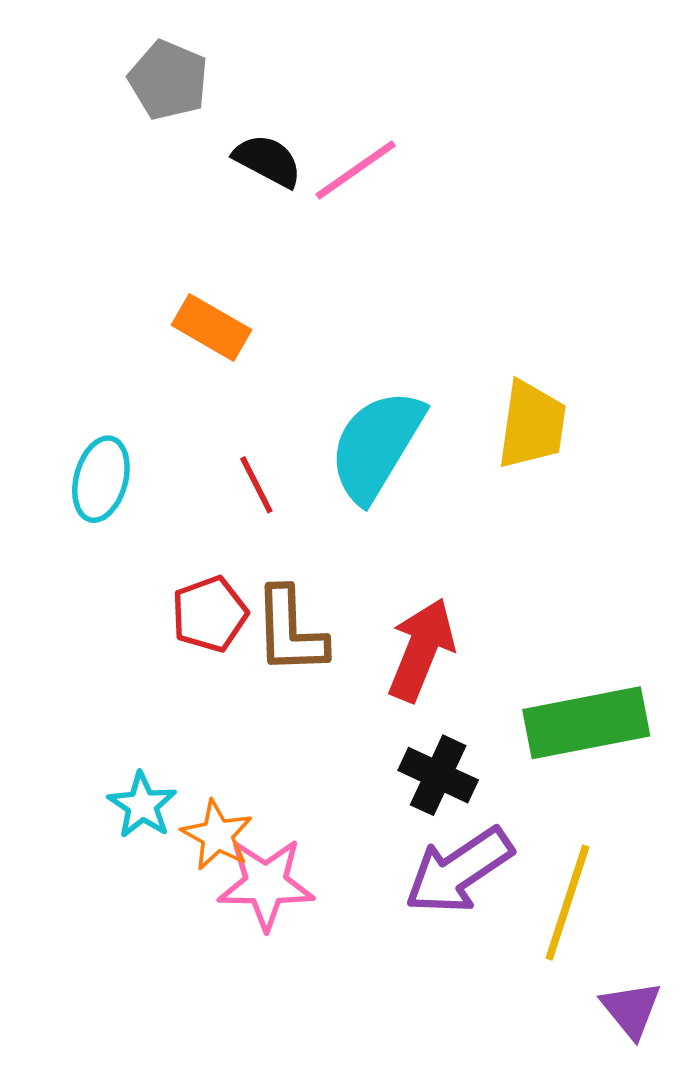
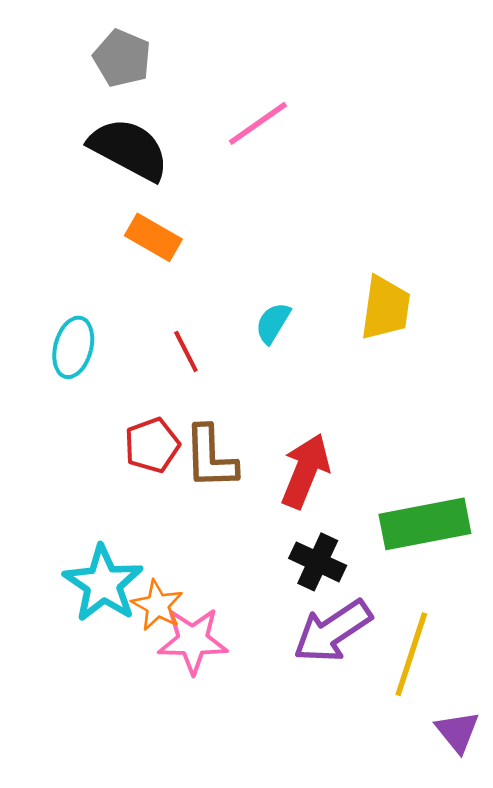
black semicircle: (268, 161) -> (129, 149), moved, size x1.6
cyan semicircle: (376, 445) -> (273, 323), size x0.5
cyan star: (142, 805) -> (103, 584), size x1.6

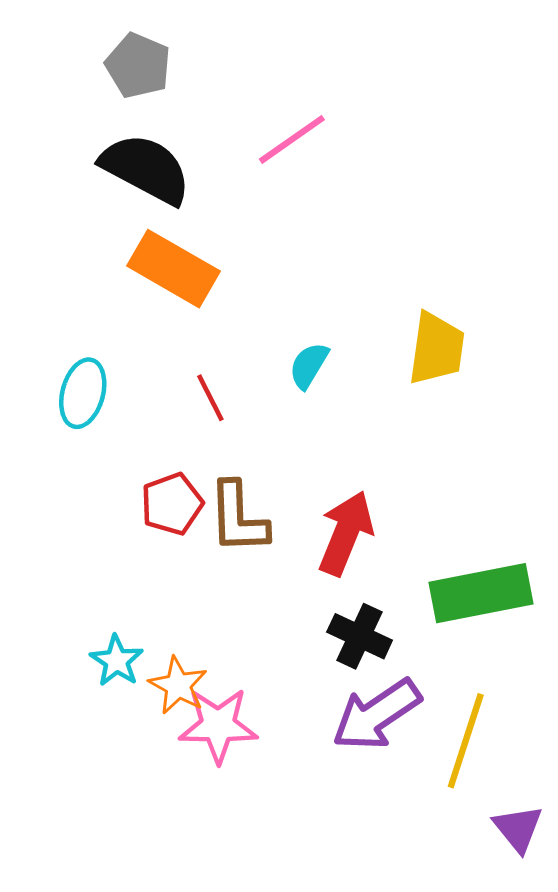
orange rectangle: (153, 237) -> (173, 269), size x1.4
cyan star: (103, 584) -> (117, 661), size x0.6

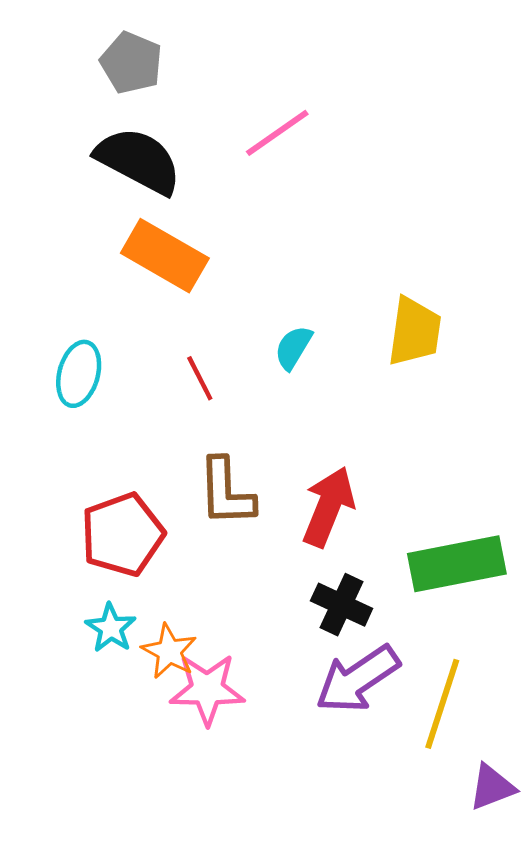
red pentagon: (172, 504) -> (122, 534), moved, size x1.4
purple triangle: (518, 828) -> (492, 787), turned 48

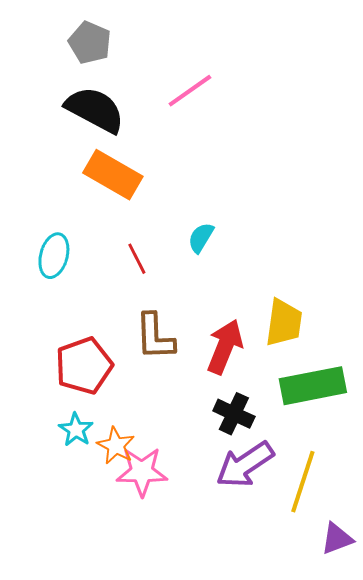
yellow trapezoid: (415, 331) -> (284, 323), moved

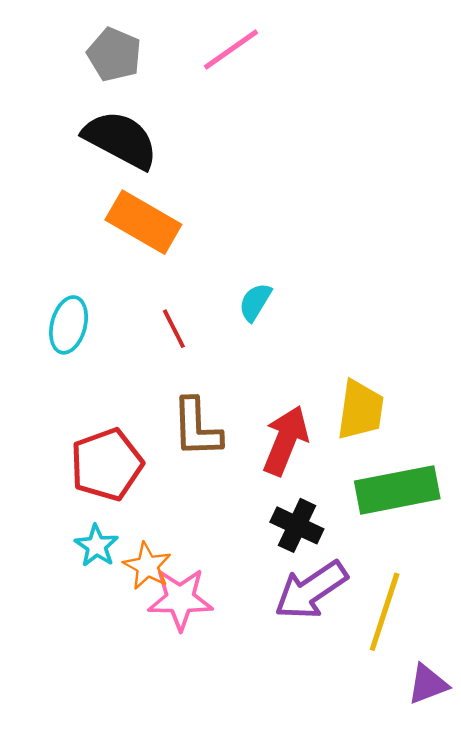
pink line: (190, 91) -> (231, 49), moved

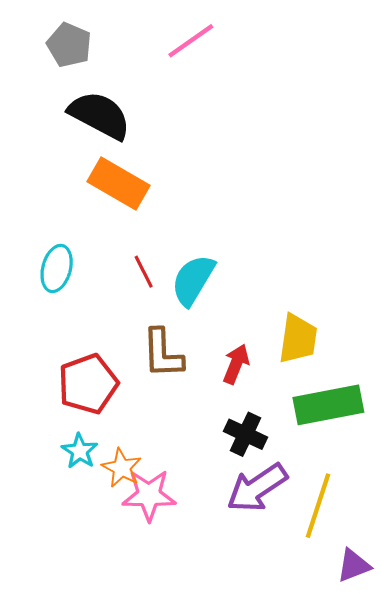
gray pentagon: (114, 55) -> (69, 45), moved
cyan semicircle: (255, 302) -> (193, 280), moved, size x1.6
red arrow: (286, 440) -> (236, 364), size x0.7

